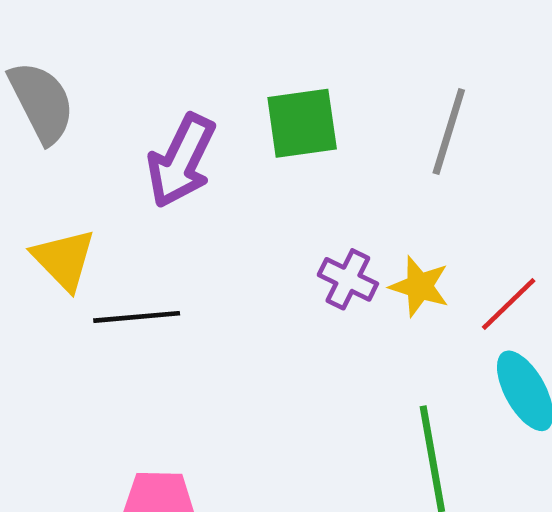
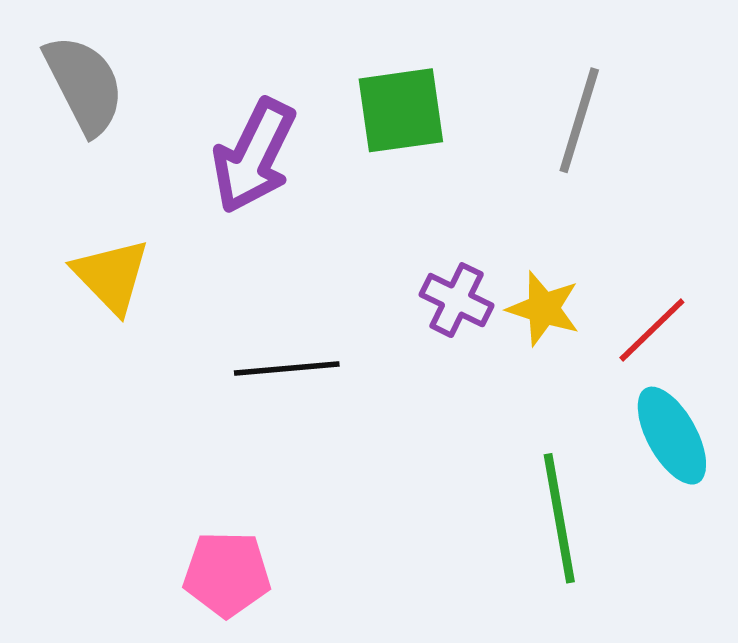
black line: (137, 317) -> (287, 369), moved

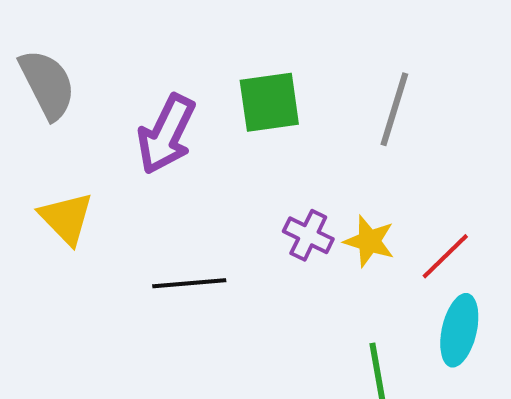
cyan ellipse: (672, 436) -> (459, 330), turned 42

